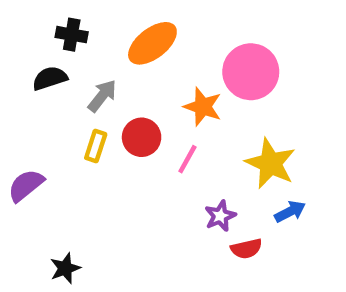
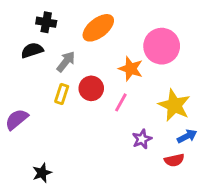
red semicircle: (246, 249) -> (174, 160), moved

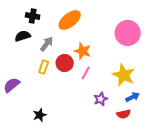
pink circle: (162, 46) -> (128, 33), moved
orange star: (131, 69) -> (83, 51), moved
black star: (42, 173) -> (40, 115), moved

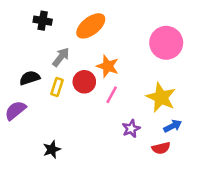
black semicircle: (23, 36) -> (30, 78), moved

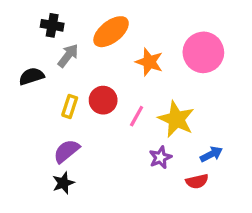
gray arrow: (61, 57) -> (68, 56), moved
orange star: (108, 66) -> (149, 62), moved
black semicircle: (30, 78) -> (31, 76), moved
yellow star: (161, 97) -> (176, 119), moved
purple semicircle: (15, 110) -> (66, 151), moved

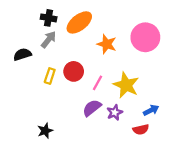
black cross: (52, 25) -> (49, 18), moved
purple semicircle: (66, 151) -> (92, 108), moved

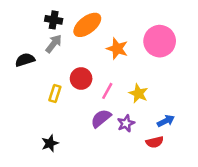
yellow rectangle: (50, 76) -> (55, 93), moved
yellow star: (126, 85) -> (138, 93), size x0.7

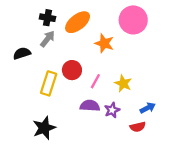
pink circle: (160, 41) -> (133, 20), moved
yellow rectangle: (55, 93) -> (49, 83), size x1.5
purple semicircle: (101, 118) -> (90, 106), turned 42
black star: (50, 143) -> (44, 128), size x1.5

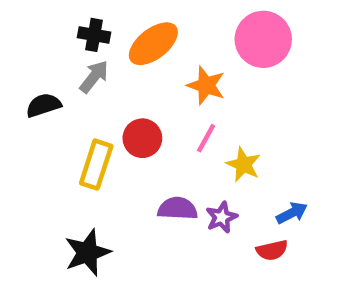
pink line: (95, 81) -> (206, 138), moved

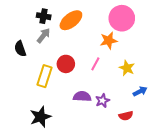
orange star: (206, 85) -> (109, 41), moved, turned -30
black semicircle: (43, 105) -> (20, 49), turned -91
yellow star: (243, 165) -> (127, 68), moved
blue arrow: (292, 213) -> (140, 91), moved

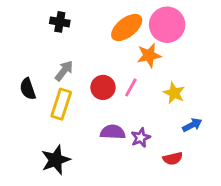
orange ellipse: (71, 20) -> (127, 27), moved
gray arrow: (44, 35) -> (64, 71), moved
black semicircle: (20, 49) -> (28, 89), moved
red circle: (66, 64) -> (103, 87), moved

